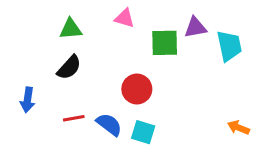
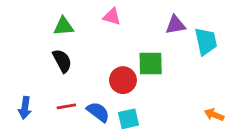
green square: (165, 43) -> (151, 64), moved
black semicircle: (69, 67) -> (62, 61), turned -70
blue arrow: (28, 100) -> (25, 108), moved
cyan square: (143, 132) -> (128, 119), turned -30

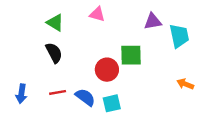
green triangle: (64, 26) -> (55, 23), turned 36
orange arrow: (214, 115) -> (185, 84), moved

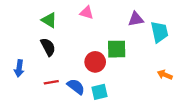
blue arrow: (21, 94) -> (19, 68), moved

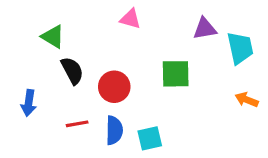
green triangle: (49, 20) -> (53, 37), moved
red circle: (95, 62) -> (114, 87), moved
orange arrow: (165, 75) -> (247, 100), moved
blue semicircle: (76, 87) -> (114, 130), turned 54

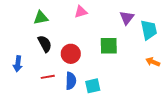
pink triangle: (130, 19) -> (81, 12), turned -32
purple triangle: (205, 29) -> (127, 18), turned -42
green triangle: (53, 37) -> (41, 18), moved, turned -42

